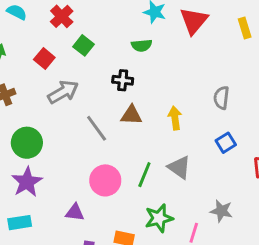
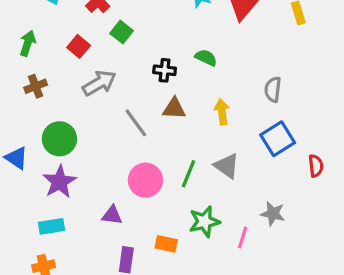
green semicircle: (142, 45) -> (206, 58), moved, turned -150
blue square: (226, 143) -> (278, 139), size x1.5

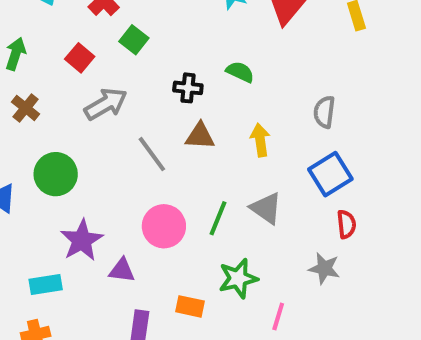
brown cross: (36, 86) -> (26, 108), turned -30
red semicircle: (316, 166) -> (346, 224), moved
purple star: (59, 182) -> (82, 240), moved
pink line: (243, 237) -> (278, 316), moved

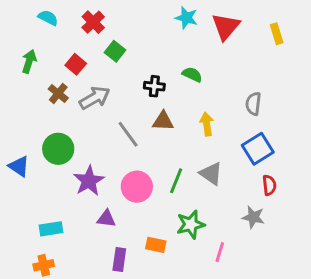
brown cross: (26, 108) -> (58, 93), moved
purple star: (82, 240) -> (89, 181), moved

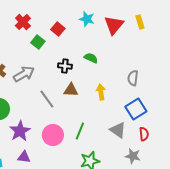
yellow rectangle: (277, 34) -> (140, 22), moved
red square: (76, 64) -> (58, 29), moved
gray triangle: (211, 174) -> (118, 130), moved
purple triangle: (106, 219) -> (24, 157), moved

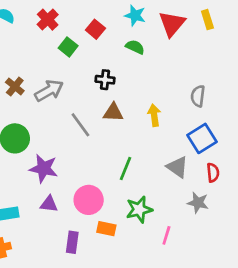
green semicircle: (91, 58) -> (135, 47), moved
purple star: (20, 131) -> (44, 168), turned -30
pink circle: (53, 135) -> (89, 200), moved

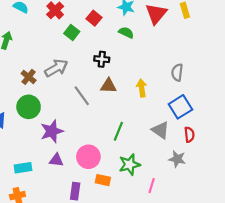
brown cross: (15, 87) -> (29, 77), moved
purple star: (44, 168) -> (52, 131), turned -30

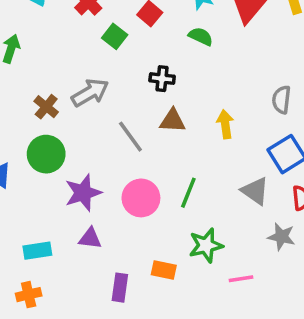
pink circle: (88, 157) -> (141, 198), moved
pink line: (152, 186) -> (241, 279), turned 64

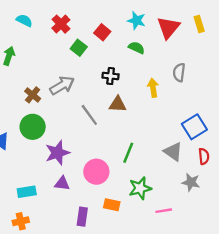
gray semicircle: (281, 100) -> (179, 72), moved
yellow arrow: (225, 124) -> (153, 88), moved
pink circle: (141, 198) -> (96, 172), moved

